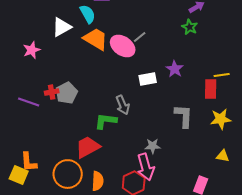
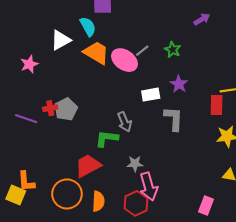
green star: (190, 27) -> (173, 50), moved
gray L-shape: (184, 116) -> (174, 119), moved
gray star: (153, 146) -> (135, 164), moved

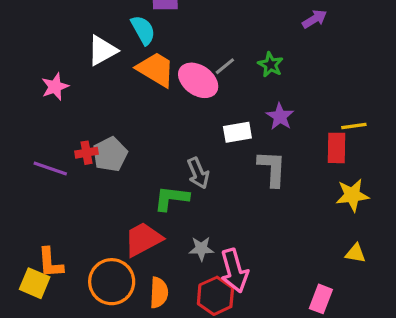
gray star: (135, 164) -> (201, 249), moved

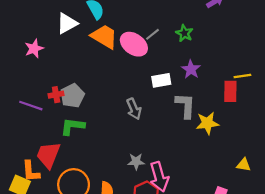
yellow star: (352, 195) -> (207, 123), moved
green L-shape: (171, 198) -> (72, 126), moved
red trapezoid: (143, 239) -> (48, 155), moved, turned -40

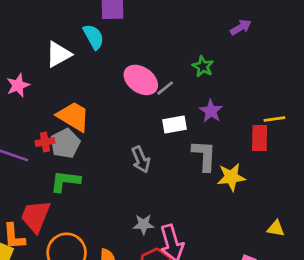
gray line: (153, 34) -> (165, 88), moved
orange trapezoid: (104, 36) -> (73, 116), moved

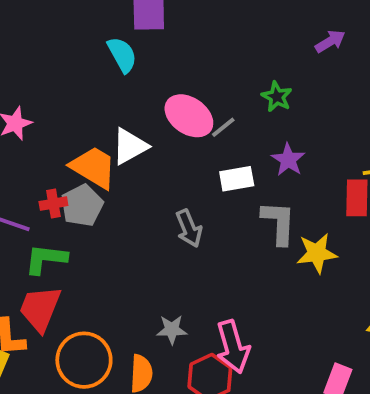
white triangle: (58, 54) -> (130, 146), moved
green L-shape: (65, 181) -> (46, 259), moved
gray star: (143, 224) -> (172, 330), moved

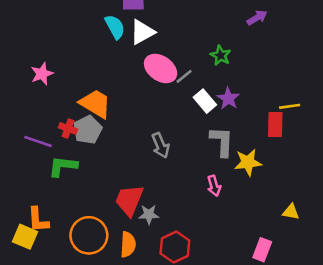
white triangle: (130, 146) -> (142, 32), moved
white rectangle: (237, 179) -> (205, 101), moved, turned 60
red cross: (53, 204) -> (68, 128), turned 30
red trapezoid: (40, 309) -> (129, 200), moved
pink arrow: (233, 347) -> (214, 186), moved, size x0.6

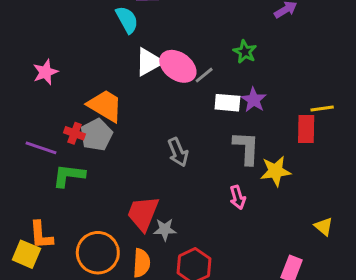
white triangle: (142, 32) -> (149, 62), moved
white rectangle: (205, 101) -> (227, 103), turned -45
yellow triangle: (291, 212) -> (324, 226), turned 30

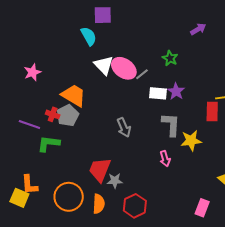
white triangle: (149, 62) -> (104, 65), turned -45

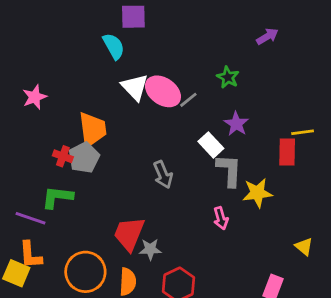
white rectangle: (158, 93) -> (211, 145), moved, turned 42
orange trapezoid: (74, 95) -> (92, 129), turned 52
purple line: (29, 124) -> (30, 218), moved

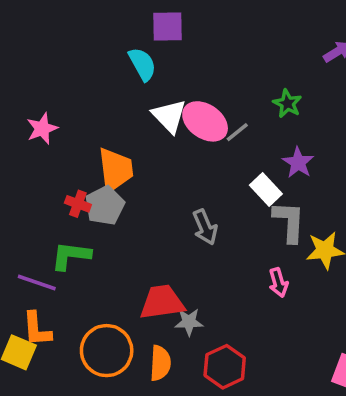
red trapezoid: (129, 234) -> (162, 302), turned 60

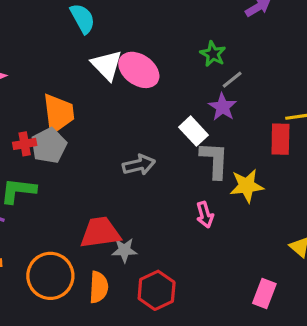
gray line: (237, 132) -> (232, 80), moved
red cross: (78, 204) -> (25, 144), turned -30
gray arrow: (205, 227) -> (139, 165), turned -80

